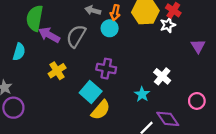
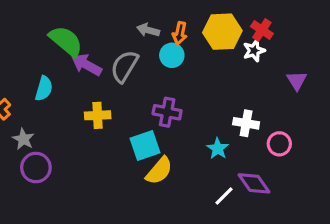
green semicircle: (35, 18) -> (66, 41), turned 120
yellow cross: (57, 71) -> (98, 115), turned 30
white cross: (162, 76) -> (246, 123), turned -30
cyan square: (91, 92) -> (145, 145), turned 30
pink circle: (197, 101) -> (279, 144), moved

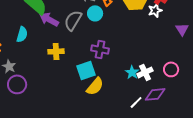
cyan circle: (172, 55) -> (95, 13), moved
white cross: (246, 123) -> (145, 72), moved, turned -35
purple diamond: (254, 183) -> (155, 94), turned -60

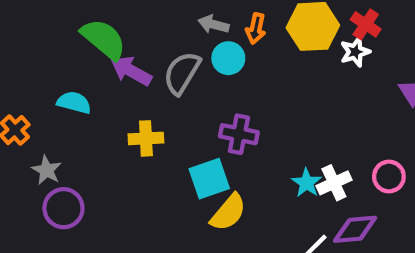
cyan semicircle: (22, 34) -> (74, 103), turned -91

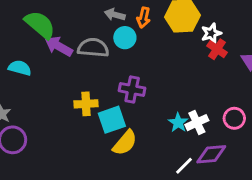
red cross: (366, 24) -> (217, 49), moved
gray semicircle: (182, 73) -> (93, 48), turned 64
yellow cross: (146, 138) -> (86, 104), moved

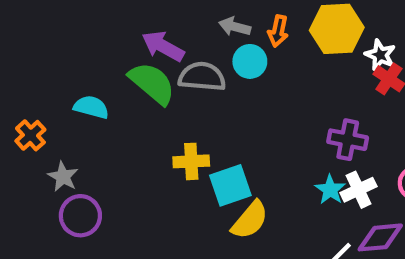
green semicircle: (40, 25) -> (152, 83), moved
white star: (211, 33) -> (380, 55), turned -30
purple arrow: (59, 46) -> (163, 46), moved
purple cross: (132, 89) -> (348, 140), moved

